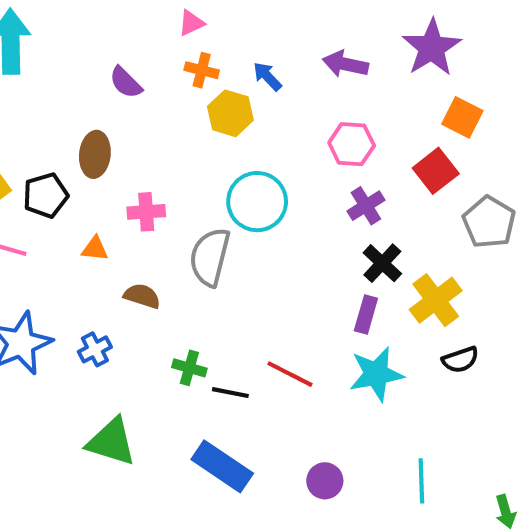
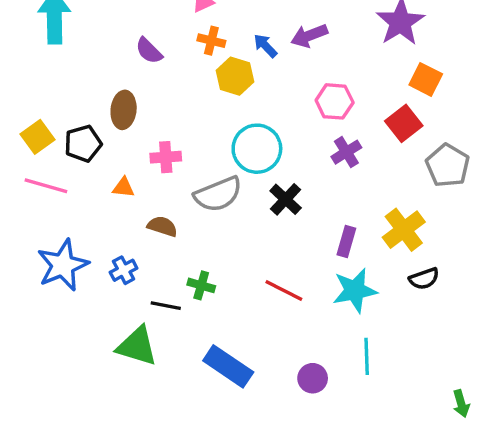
purple arrow: (345, 64) -> (309, 36), moved, turned -33
gray semicircle: (210, 257) -> (218, 194), turned -126
black cross: (382, 263) -> (286, 199), moved
black line: (230, 393) -> (166, 306), moved
cyan line: (421, 481) -> (367, 356), moved

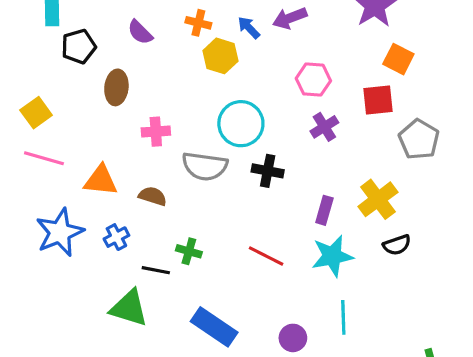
red square: (404, 123) -> (378, 100), turned 32
black pentagon: (83, 144) -> (79, 46), moved
orange triangle: (124, 188) -> (101, 180), moved, size x1.6
gray semicircle: (218, 194) -> (205, 166), turned 30
black cross: (286, 199) -> (268, 171), turned -32

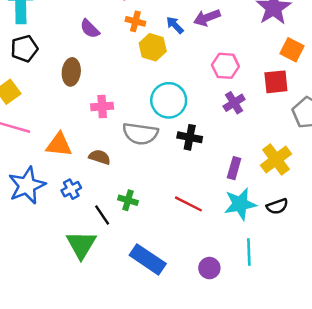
black pentagon: (79, 46) -> (24, 49), moved
black semicircle: (397, 245) -> (277, 206), moved
black line: (156, 270) -> (102, 215), turned 45
green triangle: (129, 308) -> (81, 245), turned 44

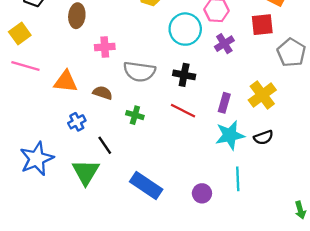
cyan circle: (169, 100) -> (185, 29), moved
blue star: (27, 185) -> (37, 159), moved
green cross: (128, 200) -> (135, 115), moved
red line: (188, 204) -> (183, 111), moved

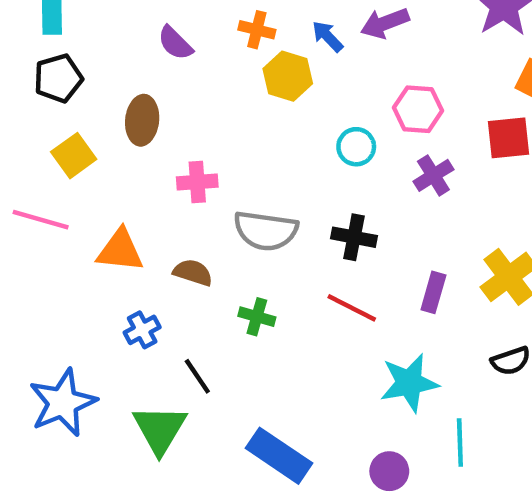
cyan circle: (185, 29) -> (356, 147), size x0.6
yellow square: (20, 34) -> (74, 156), moved
cyan star: (230, 135) -> (409, 383), moved

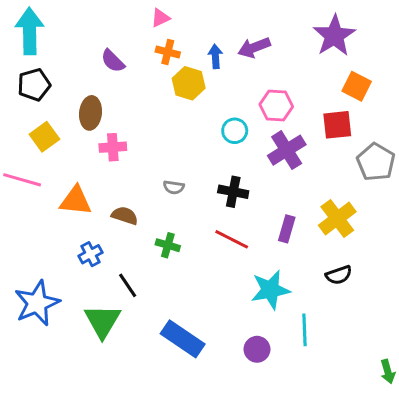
blue arrow: (328, 36) -> (215, 56), turned 40
purple cross: (433, 175) -> (287, 150), size x1.4
pink cross: (197, 182) -> (113, 147), moved
gray semicircle: (266, 231) -> (174, 187), size x0.5

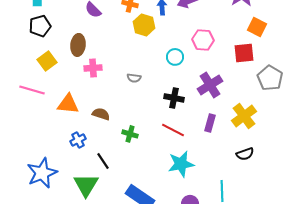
purple cross: (287, 150) -> (210, 85), moved
gray semicircle: (174, 187) -> (134, 78), moved
cyan star: (270, 290) -> (181, 164), moved

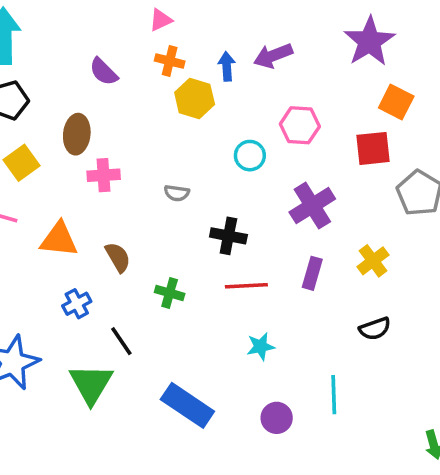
black cross: (174, 98) -> (228, 236), moved
brown semicircle: (101, 114) -> (118, 257), turned 42
yellow cross: (244, 116) -> (373, 261), size x0.7
red line: (173, 130) -> (246, 286), turned -30
cyan star: (181, 164) -> (261, 346), size x0.6

